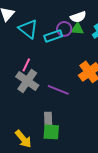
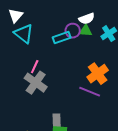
cyan triangle: (28, 29) -> (24, 34), moved
purple line: (58, 90) -> (90, 92), moved

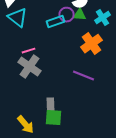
pink line: (35, 67) -> (28, 51), turned 48
orange cross: (98, 74) -> (92, 44), moved

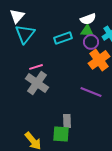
purple circle: (66, 15) -> (91, 42), moved
cyan triangle: (18, 18) -> (25, 34), turned 30
gray rectangle: (50, 105) -> (67, 121), moved

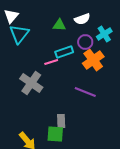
green triangle: (87, 31) -> (59, 25), moved
cyan rectangle: (63, 38) -> (64, 52), moved
pink line: (36, 67) -> (51, 62), moved

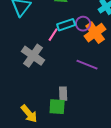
purple circle: (85, 42) -> (83, 24), moved
pink line: (51, 62) -> (53, 35), turned -40

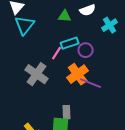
purple circle: (83, 24) -> (86, 50), moved
orange cross: (95, 33) -> (78, 74), moved

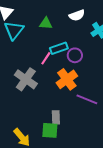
green triangle: (65, 16) -> (46, 23), moved
purple line: (91, 83) -> (87, 99), moved

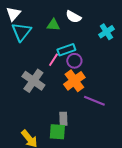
white semicircle: (77, 15) -> (73, 17), moved, turned 49
purple circle: (75, 55) -> (74, 61), moved

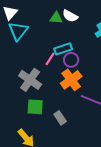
green triangle: (53, 25) -> (56, 18), moved
gray rectangle: (63, 119) -> (60, 118), turned -32
green square: (57, 132) -> (35, 107), moved

